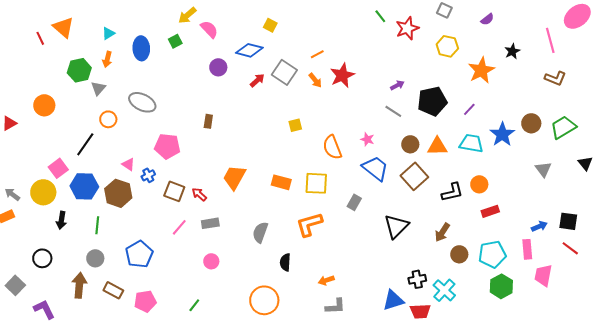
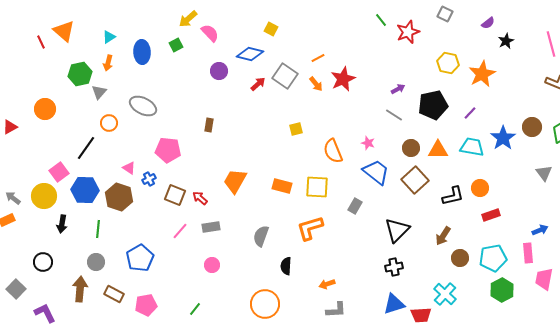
yellow hexagon: (447, 46) -> (448, 63), moved
black star: (512, 51) -> (506, 41), moved
black cross: (417, 279) -> (394, 267), moved

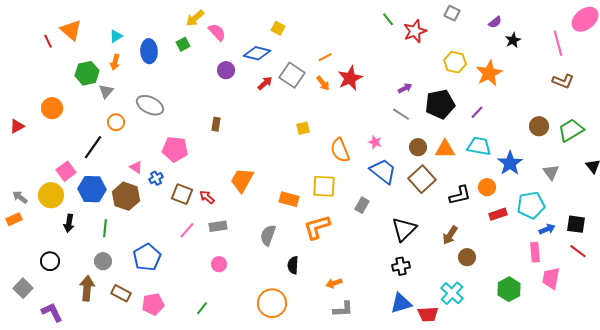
blue star: (503, 138) -> (510, 163), moved
orange rectangle: (282, 186) -> (289, 199), moved
cyan pentagon: (493, 258) -> (531, 205), moved

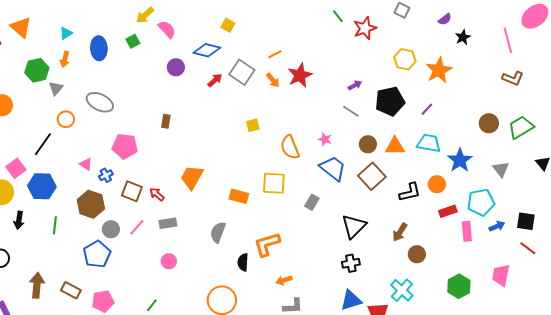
brown hexagon: (126, 196) -> (91, 204), moved
orange L-shape: (317, 227) -> (267, 244), moved
pink rectangle: (535, 252) -> (467, 231), moved
gray circle: (103, 261) -> (111, 229), moved

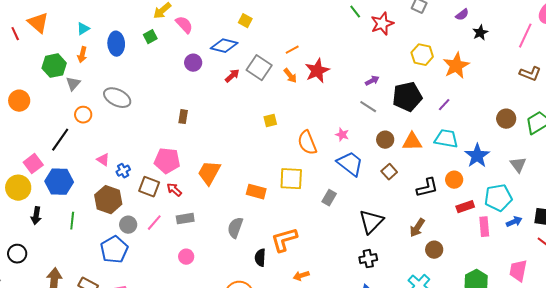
pink line: (508, 40) -> (525, 36), turned 40
pink pentagon: (125, 146) -> (167, 161), moved
brown square: (372, 176) -> (389, 172), size x0.6

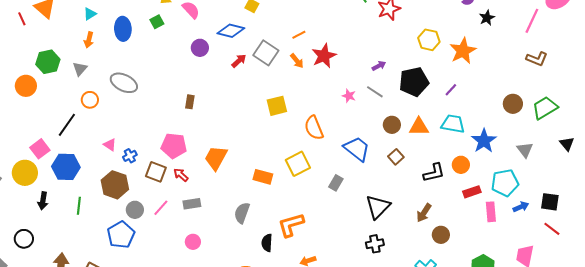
green hexagon: (54, 66) -> (48, 62), moved
yellow square: (270, 121) -> (277, 106), size x1.5
pink star: (342, 135) -> (349, 96), moved
yellow square: (291, 179) -> (298, 164), turned -30

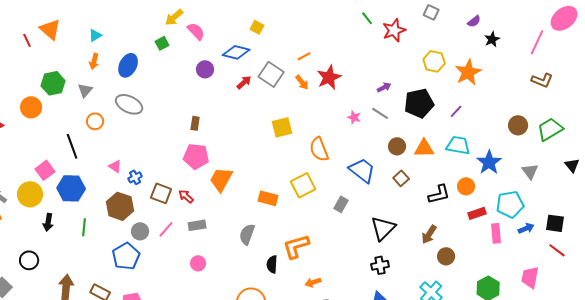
blue ellipse: (123, 29) -> (128, 65), moved, turned 30
black line: (67, 125) -> (72, 146), turned -55
pink pentagon: (174, 146) -> (196, 156), moved

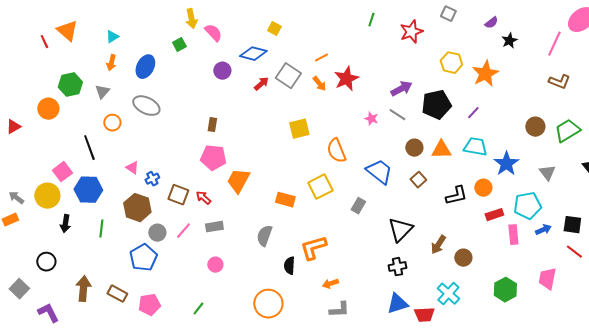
yellow arrow: (174, 17) -> (191, 19), turned -60
green line: (367, 18) -> (371, 20), moved, turned 56
purple arrow: (384, 87) -> (401, 89), size x1.5
brown arrow: (429, 234) -> (438, 245), moved

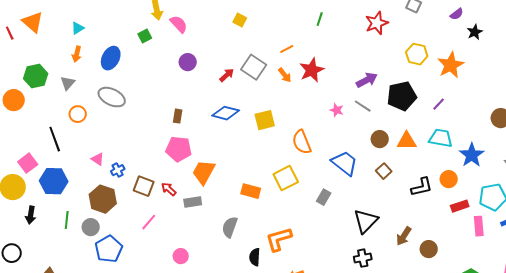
green line: (371, 20) -> (320, 19), moved
blue diamond: (253, 54) -> (226, 113), moved
gray rectangle: (214, 227) -> (193, 202), moved
gray circle: (157, 233) -> (91, 227), moved

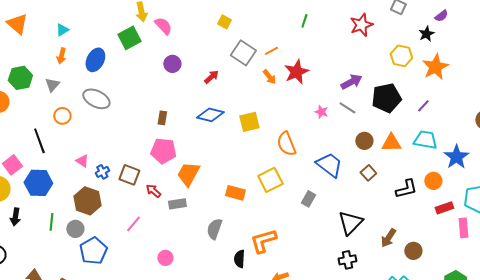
black star: (475, 32) -> (426, 34), moved
green square: (145, 36) -> (129, 38), size x1.6
gray square: (254, 67) -> (243, 53), moved
brown square: (144, 186) -> (129, 175), moved

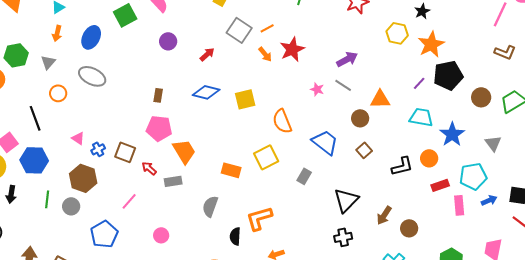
black pentagon: (386, 98) -> (448, 75), moved
orange triangle: (391, 143) -> (380, 99), moved
orange trapezoid: (188, 174) -> (184, 151), turned 120
blue pentagon: (93, 251) -> (104, 234), moved

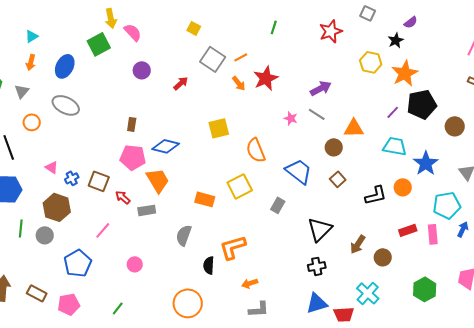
blue diamond: (206, 92) -> (166, 146), moved
red rectangle: (440, 185) -> (408, 230), moved
blue arrow: (489, 200) -> (463, 229), turned -42

